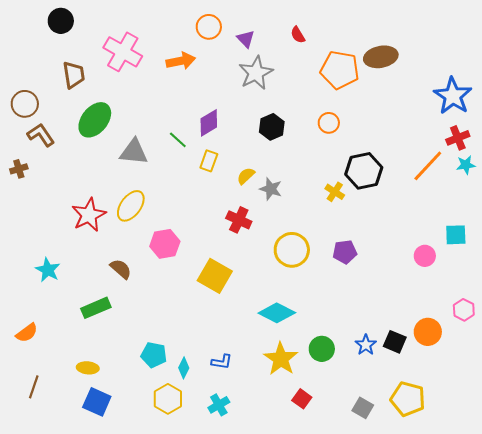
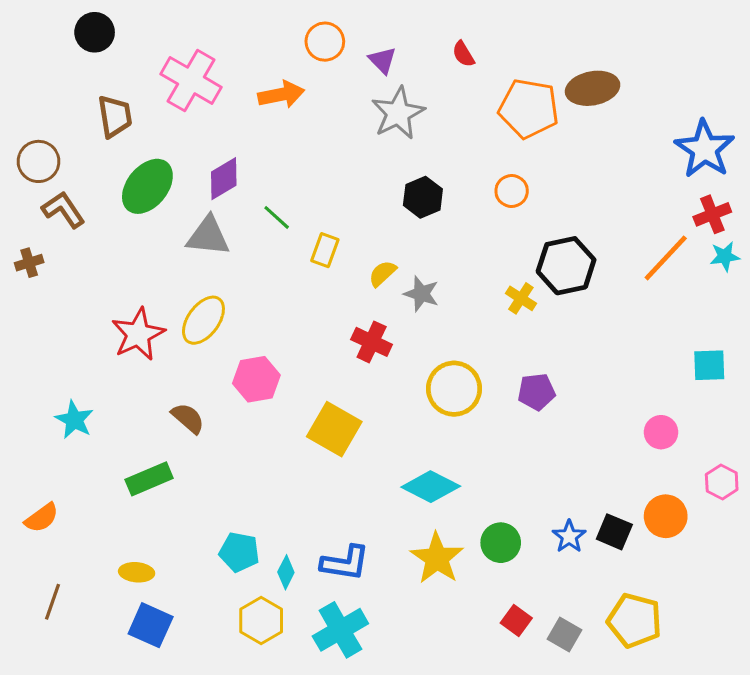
purple diamond: (209, 123) -> (224, 179), moved
pink circle: (425, 256) -> (661, 432), moved
blue L-shape: (222, 362) -> (345, 563), size x1.5
red square: (302, 399) -> (516, 621), moved
cyan cross: (219, 405) -> (340, 630), size x1.6

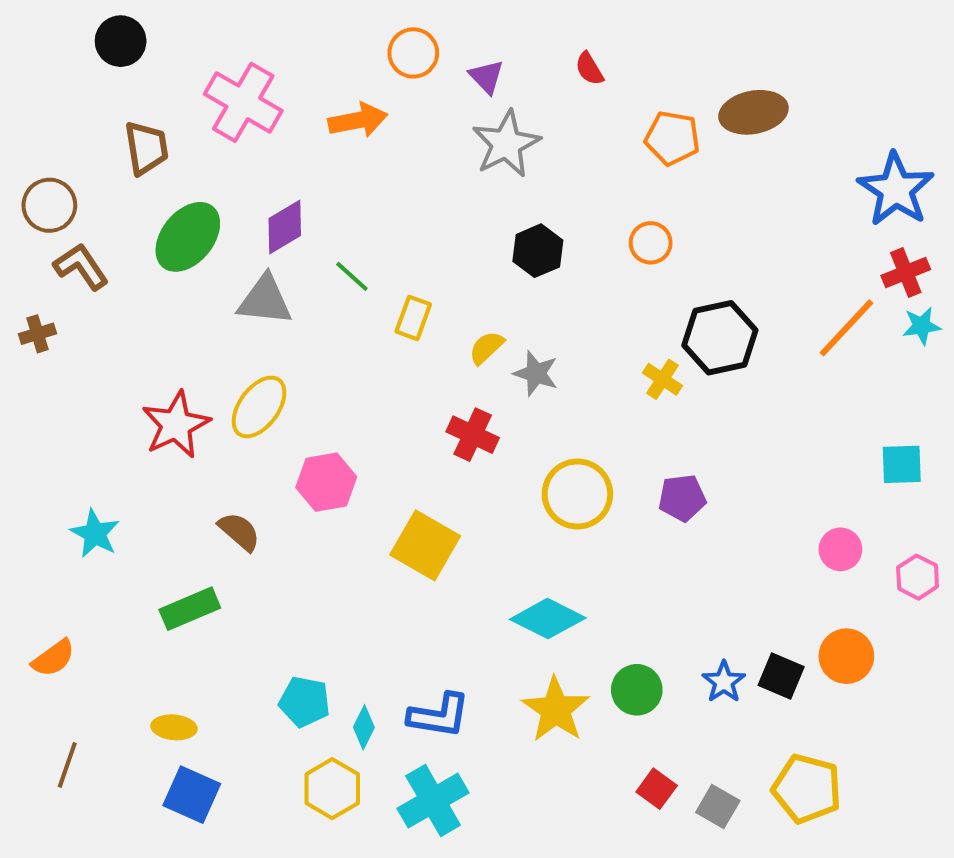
orange pentagon: (529, 109) -> (672, 138), size x0.7
pink hexagon: (722, 482) -> (918, 577), moved

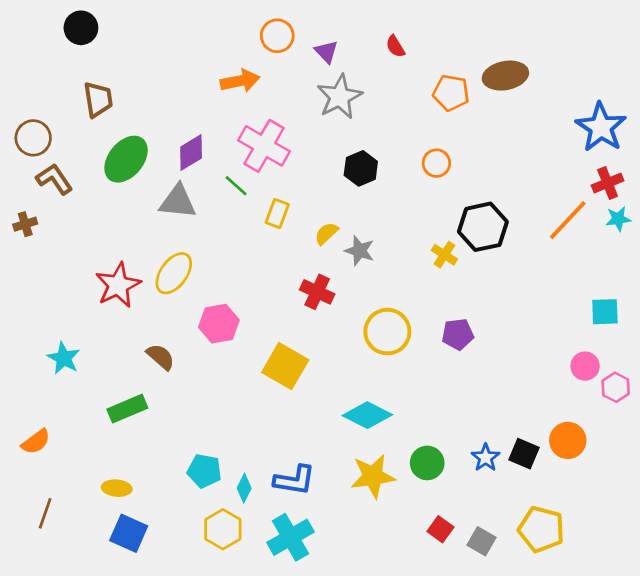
pink cross: (243, 102) -> (264, 146), moved
pink circle: (840, 549) -> (585, 366), moved
yellow star: (556, 710) -> (373, 476), turned 30

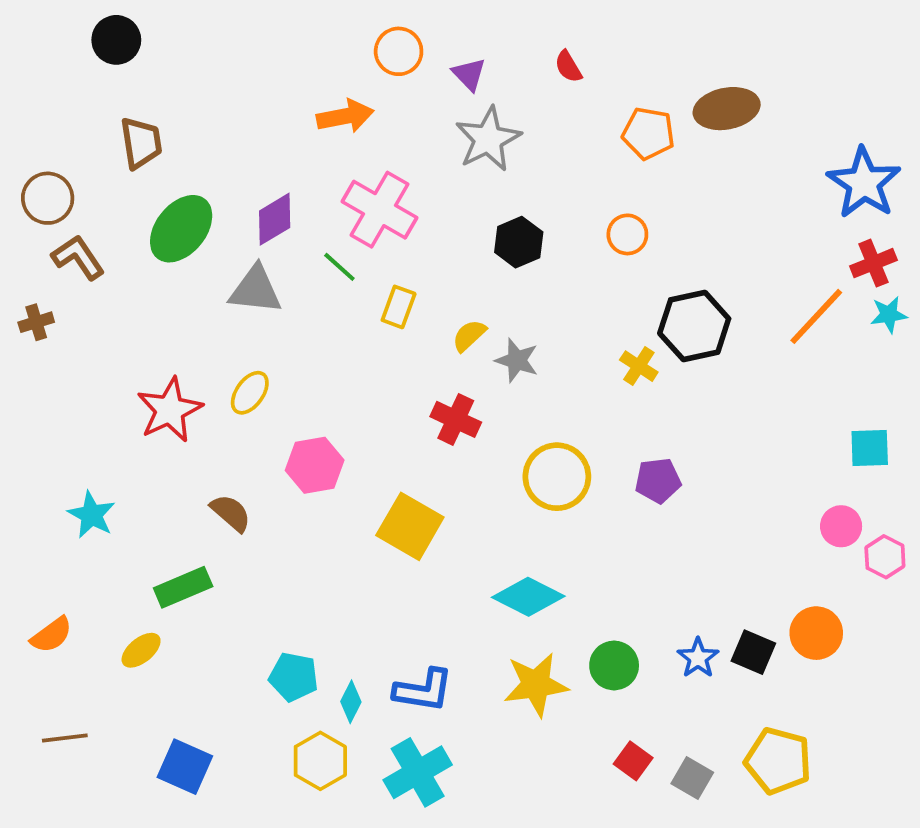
yellow ellipse: (174, 273) -> (250, 393), size x0.7
yellow ellipse: (117, 488) -> (141, 650), moved, turned -44
brown line: (45, 513) -> (65, 738), turned 64

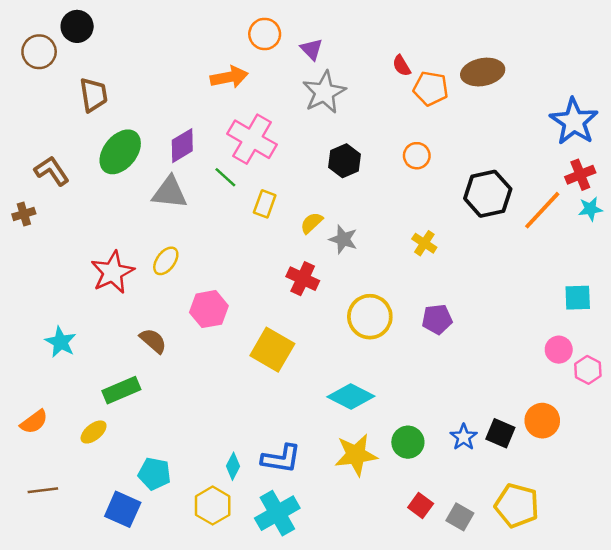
red semicircle: (568, 67) -> (402, 66), moved
brown circle: (48, 198) -> (39, 52), moved
black hexagon: (694, 326) -> (488, 194), moved
cyan pentagon: (294, 677) -> (154, 474), moved

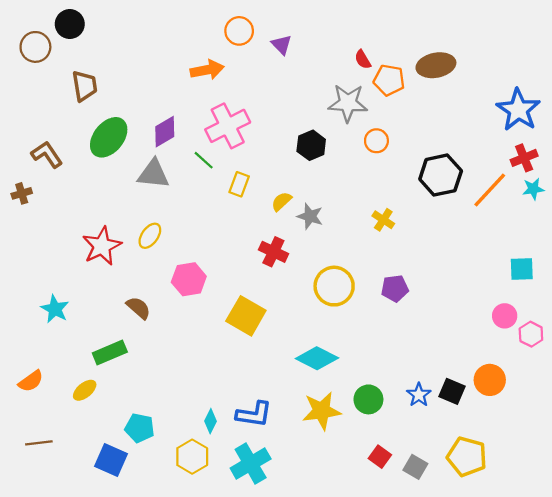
gray star: (324, 92) -> (348, 103), moved, turned 30
pink cross: (252, 139) -> (228, 126), turned 33

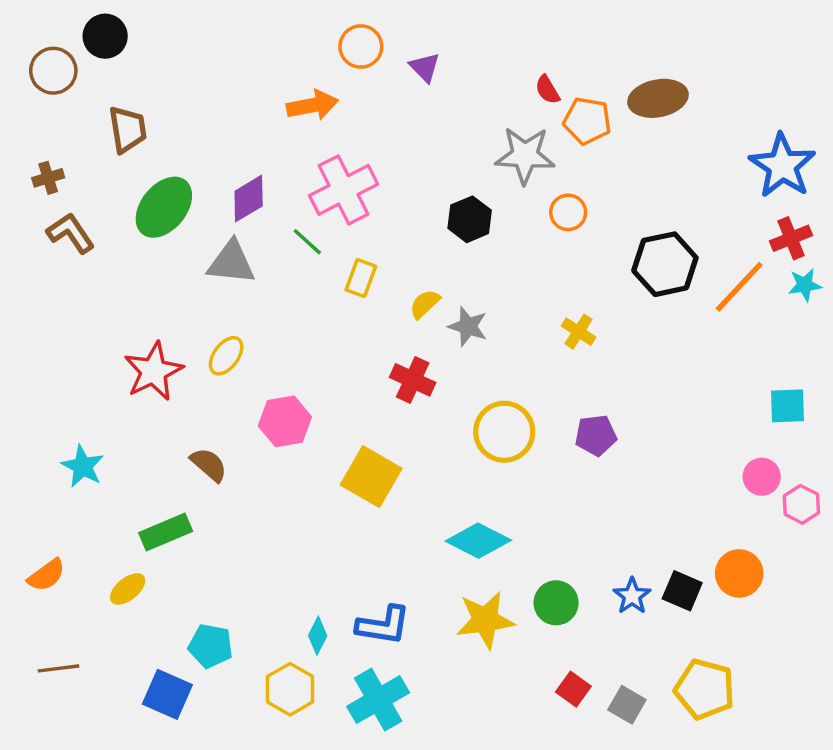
brown cross: (22, 193) -> (48, 178), moved

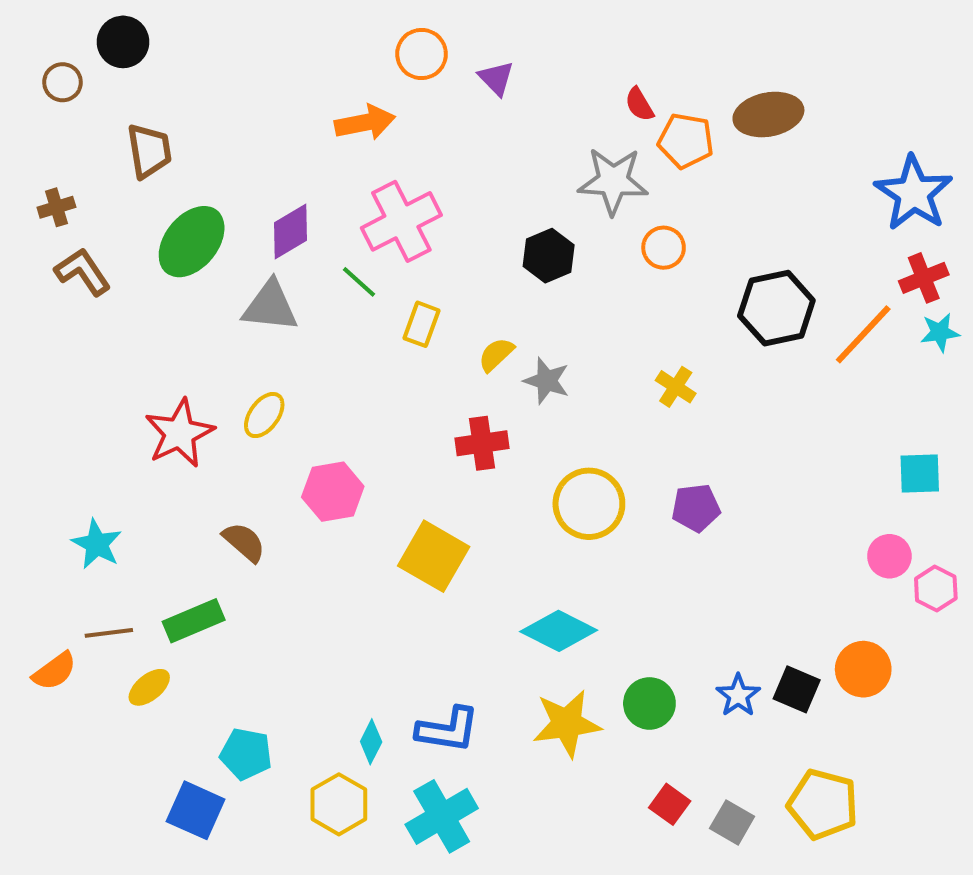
brown circle: (53, 71) -> (63, 82), size x0.7
red cross: (413, 380) -> (482, 443), turned -33
brown line: (59, 668) -> (109, 633), moved

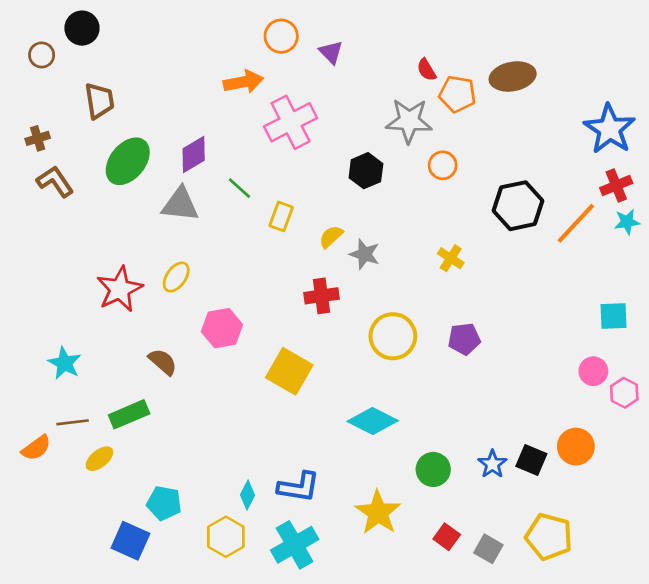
pink cross: (401, 221) -> (291, 122), moved
yellow star: (567, 724) -> (378, 513), moved, turned -30

